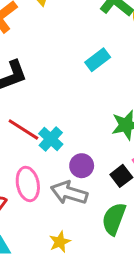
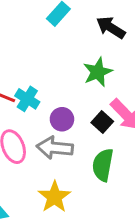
yellow star: (60, 242) -> (54, 197), size x1.5

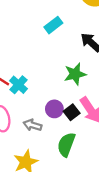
purple circle: (62, 119) -> (54, 109), moved
gray arrow: (55, 148) -> (32, 125), size x0.7

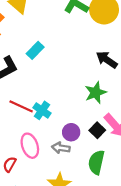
cyan rectangle: (53, 25) -> (35, 50), moved
purple circle: (54, 109) -> (71, 132), moved

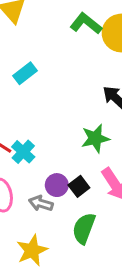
black square: (97, 130) -> (79, 186), moved

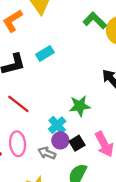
green star: (95, 138) -> (80, 106), moved
cyan cross: (23, 152) -> (57, 125), moved

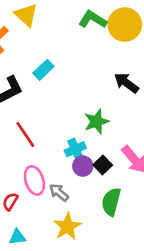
red line: (18, 104) -> (25, 134), turned 30
cyan cross: (57, 125) -> (75, 149), turned 30
gray arrow: (47, 153) -> (59, 192), moved, turned 30

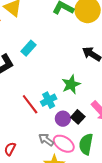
red line: (25, 134) -> (30, 104), moved
cyan cross: (75, 149) -> (49, 100), moved
pink ellipse: (34, 180) -> (64, 144), moved, turned -35

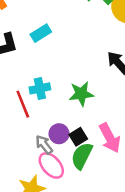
cyan cross: (49, 100) -> (40, 88), moved
gray arrow: (46, 140) -> (44, 145), moved
green semicircle: (86, 144) -> (82, 156), moved

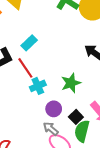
red line: (23, 104) -> (25, 68), moved
purple circle: (59, 134) -> (54, 109), moved

